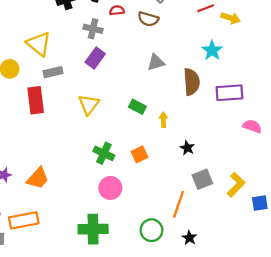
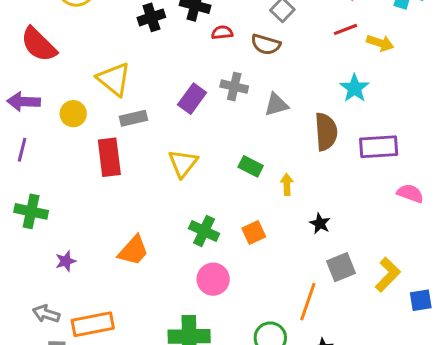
gray cross: (93, 29) -> (234, 87), moved
orange trapezoid: (38, 178) -> (133, 251), moved

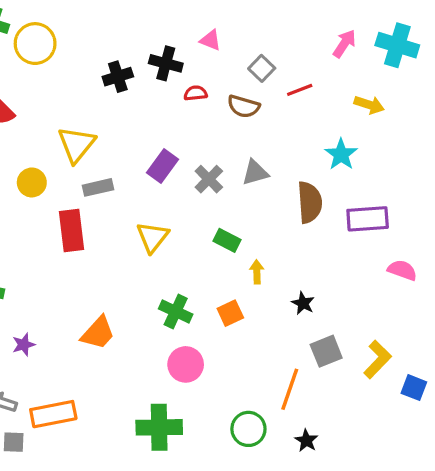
red line: (346, 29) -> (300, 90), moved
yellow triangle: (114, 79) -> (76, 144), turned 30
gray cross: (234, 87) -> (209, 179), moved, turned 32
yellow arrow: (287, 184) -> (257, 272), moved
blue square: (421, 300) -> (414, 388), turned 30

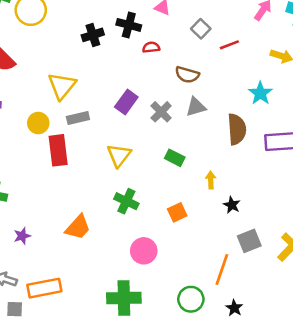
brown semicircle: (244, 106) -> (187, 75), moved
yellow circle: (32, 182) -> (38, 123), moved
yellow arrow: (257, 272) -> (211, 180), moved
green cross: (176, 312) -> (126, 201), moved

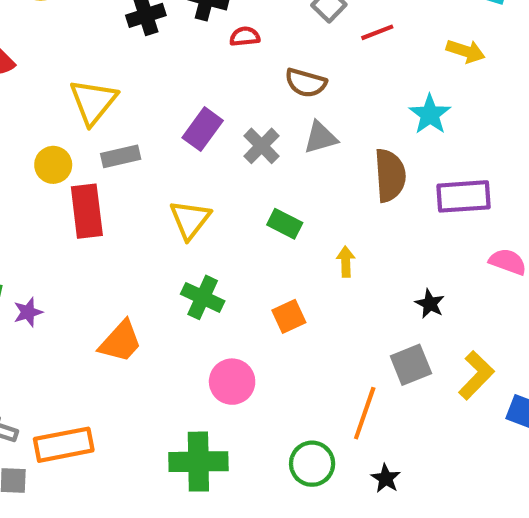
black star: (232, 205) -> (430, 304), moved
purple star: (22, 236) -> (28, 312), moved

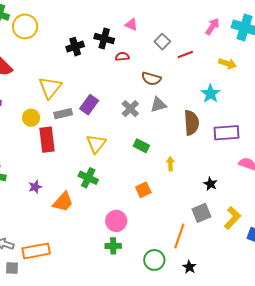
purple rectangle: (203, 129) -> (89, 105), moved
green cross: (203, 297) -> (88, 178), moved
purple star: (28, 312) -> (35, 187), moved
green cross: (198, 462) -> (113, 246), moved, size x0.6

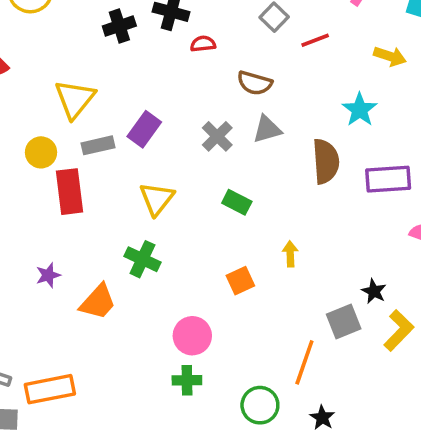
yellow arrow: (170, 164) -> (290, 254), moved
black star: (210, 184) -> (374, 291), moved

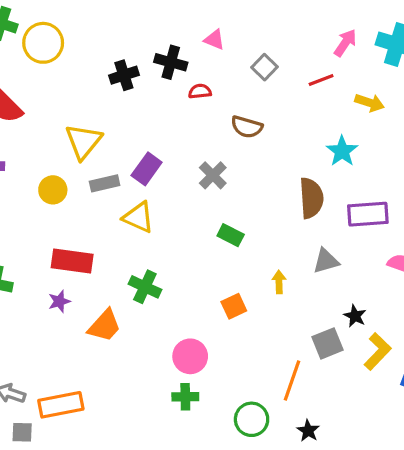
red line: (315, 40) -> (321, 80), moved
gray triangle: (267, 129) -> (326, 261), moved
red rectangle: (69, 192) -> (72, 261), moved, turned -75
yellow triangle: (157, 199) -> (138, 217), moved, turned -44

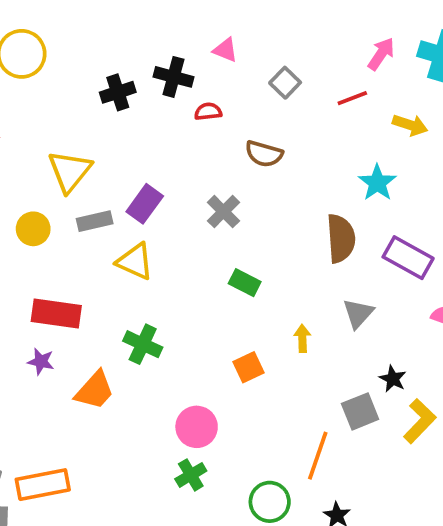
purple rectangle: (368, 214) -> (408, 258), turned 33
gray triangle: (326, 261) -> (358, 313), turned -32
purple star: (59, 301) -> (41, 361), turned 30
green cross: (185, 397) -> (191, 475), turned -30

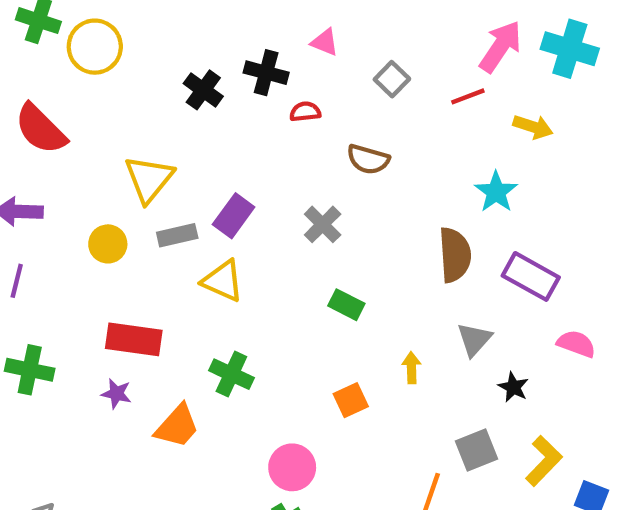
pink arrow: (381, 54) -> (500, 47), size x1.4
black cross: (118, 92) -> (203, 90), turned -36
black star: (393, 379) -> (513, 387), moved

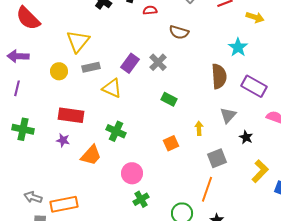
purple rectangle: (234, 216) -> (130, 63), moved
gray square: (477, 450) -> (217, 158), moved
pink circle: (292, 467) -> (132, 173), moved

